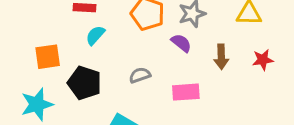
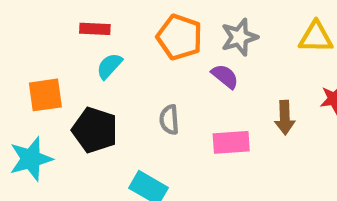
brown arrow: (221, 57) -> (285, 118), moved
gray semicircle: (140, 75) -> (169, 120), turned -75

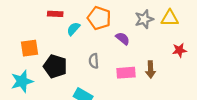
gray star: (239, 37) -> (144, 19), moved
cyan semicircle: (109, 66) -> (73, 29), moved
brown arrow: (285, 118) -> (151, 70), moved

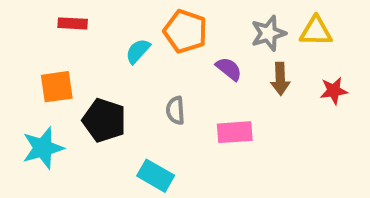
red rectangle: (55, 14) -> (73, 23), moved
brown arrow: (151, 70) -> (280, 79), moved

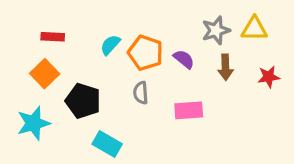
red rectangle: (73, 23) -> (53, 37), moved
orange pentagon: (185, 31) -> (145, 53), moved
orange square: (57, 87) -> (45, 74), turned -36
cyan rectangle: (156, 176) -> (107, 144), moved

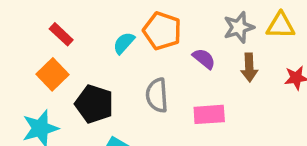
red rectangle: (53, 37) -> (61, 34), turned 40
orange pentagon: (145, 53) -> (162, 31), moved
gray semicircle: (141, 93) -> (157, 95), size x1.4

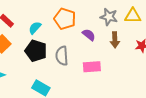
gray star: (239, 27) -> (109, 17), turned 30
cyan semicircle: (124, 43) -> (35, 28), moved
black pentagon: (94, 104) -> (36, 51), moved

